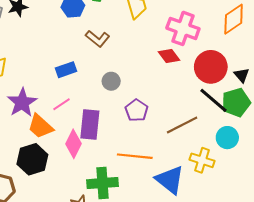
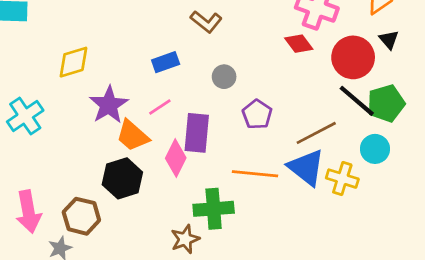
black triangle: (242, 75) -> (389, 40), moved
blue triangle: (170, 180) -> (306, 167), moved

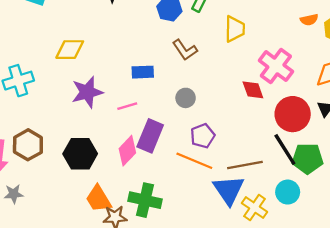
orange trapezoid: (133, 136) -> (98, 199), moved
orange line: (255, 174) -> (194, 161), moved
brown hexagon: (81, 216) -> (28, 145), moved

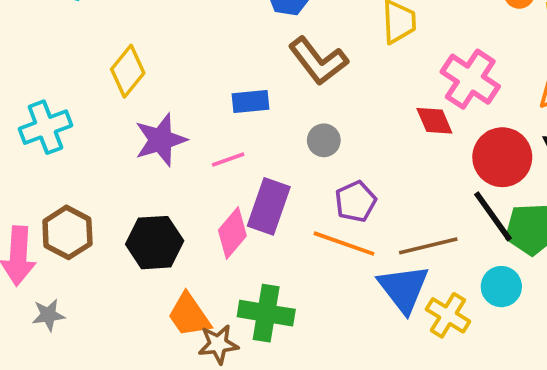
yellow diamond: (70, 50) -> (128, 71), turned -48
brown L-shape: (185, 50) -> (318, 61), size x1.4

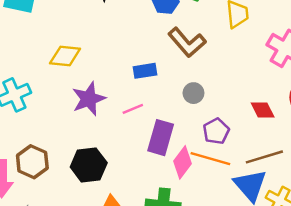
yellow diamond: (128, 71) -> (65, 56), turned 60
red diamond: (434, 121) -> (263, 110), moved
pink diamond: (232, 233) -> (183, 162), moved

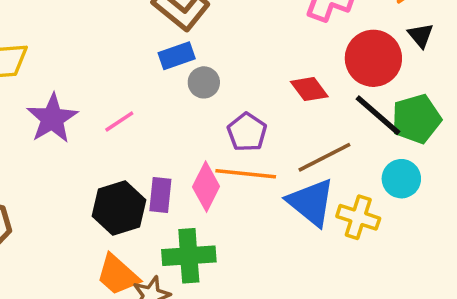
blue rectangle: (145, 71) -> (177, 56), moved
purple rectangle: (161, 138) -> (160, 195), moved, size x0.7
black hexagon: (89, 165) -> (119, 208), moved

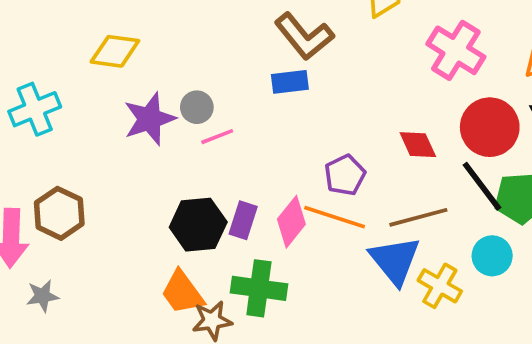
gray circle: (204, 82) -> (197, 107), moved

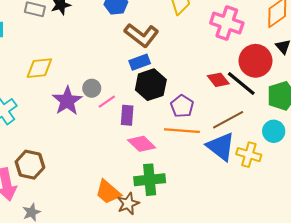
black line: (482, 186) -> (241, 83), moved
purple rectangle: (243, 220) -> (127, 115), moved
pink diamond: (291, 222) -> (142, 144), moved, turned -72
black hexagon: (198, 225) -> (151, 85), moved

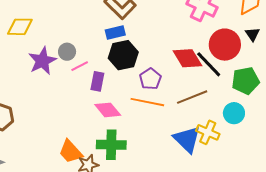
red diamond: (218, 80) -> (187, 58), size x1.4
blue triangle: (221, 147) -> (187, 139), moved

